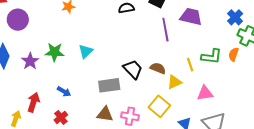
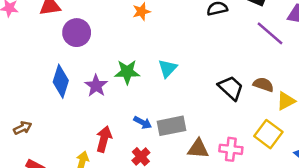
purple line: (165, 30) -> (270, 33), turned -35
gray rectangle: (109, 85) -> (171, 126), moved

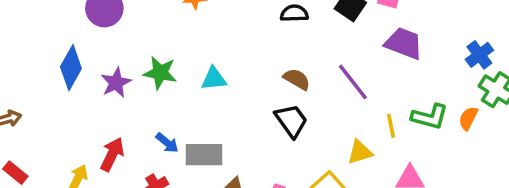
purple line: (270, 33) -> (353, 82), moved
cyan triangle: (168, 68) -> (214, 79), turned 30
brown semicircle: (263, 85) -> (297, 79), moved

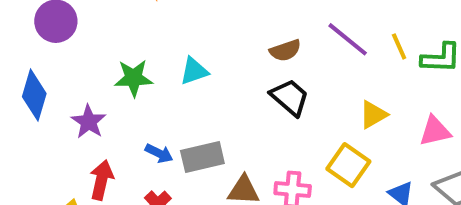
brown semicircle: (297, 79) -> (285, 50), turned 144
purple star: (116, 83) -> (89, 122), moved
yellow line: (391, 126) -> (399, 46), moved

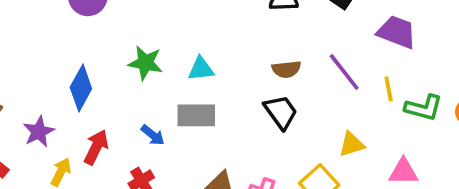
blue diamond: (34, 95) -> (81, 88), moved
purple star: (89, 122) -> (39, 132), moved
gray rectangle: (202, 157) -> (196, 115), moved

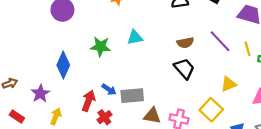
cyan triangle: (201, 69) -> (135, 37), moved
gray rectangle: (196, 115) -> (132, 96), moved
red arrow: (96, 147) -> (89, 101), moved

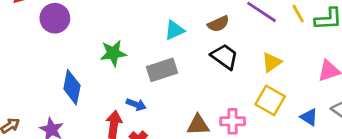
cyan triangle: (135, 37) -> (174, 30), moved
yellow triangle: (228, 84) -> (272, 62), moved
gray rectangle: (132, 96) -> (162, 70), moved

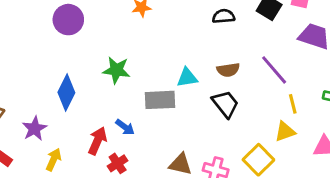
yellow line: (298, 14) -> (293, 104), moved
cyan triangle: (174, 30) -> (187, 78), moved
yellow triangle: (272, 62) -> (285, 132), moved

